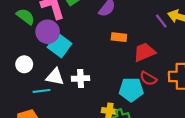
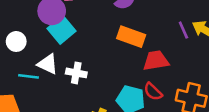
orange rectangle: (119, 37) -> (131, 37), size x1.5

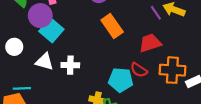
orange rectangle: (131, 37) -> (112, 26), turned 45
red trapezoid: (156, 61) -> (150, 43), moved
cyan line: (28, 76) -> (22, 88), moved

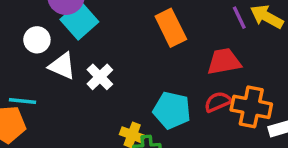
white circle: (14, 47) -> (37, 40), moved
white cross: (70, 65) -> (100, 77), turned 36
red semicircle: (139, 70) -> (218, 102), moved, turned 114

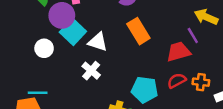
purple line: (239, 18) -> (193, 36), moved
white triangle: (62, 66) -> (98, 42), moved
orange cross: (251, 107) -> (201, 82), size x0.6

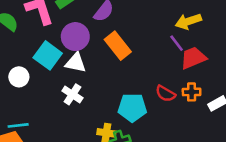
purple circle: (62, 15) -> (75, 37), moved
yellow arrow: (206, 17) -> (188, 21), turned -35
red trapezoid: (178, 52) -> (193, 58), moved
red semicircle: (177, 81) -> (165, 94), turned -114

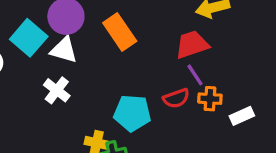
purple line: (177, 43) -> (195, 75), moved
red trapezoid: (193, 58) -> (192, 45), moved
red semicircle: (165, 94) -> (176, 98), turned -54

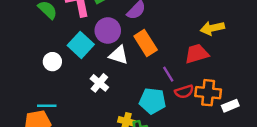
white triangle: (64, 50) -> (119, 55), moved
purple line: (195, 75) -> (168, 74), moved
orange cross: (210, 99) -> (208, 93), size x1.5

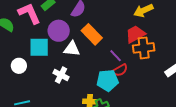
cyan square: (81, 45) -> (39, 47), turned -30
red semicircle: (184, 92) -> (120, 70), moved
orange cross: (208, 93) -> (144, 48), moved

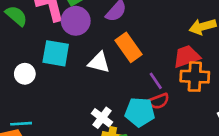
purple circle: (59, 31) -> (76, 21), moved
white cross: (61, 75) -> (102, 118), moved

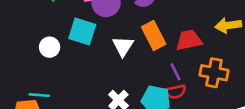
red trapezoid: (187, 56) -> (189, 40), moved
white triangle: (99, 62) -> (123, 46), turned 40

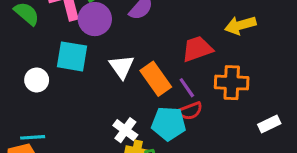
orange rectangle: (154, 36) -> (156, 79), moved

